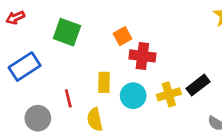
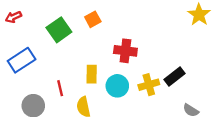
green square: (67, 32) -> (59, 30), turned 35
orange square: (123, 36) -> (93, 19), moved

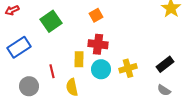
orange square: (93, 19) -> (96, 15), moved
red cross: (125, 51) -> (98, 44), moved
black rectangle: (174, 76) -> (165, 64), moved

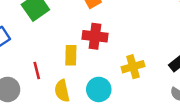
cyan circle: (101, 69) -> (99, 89), moved

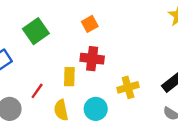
red line: (37, 70) -> (37, 91), turned 49

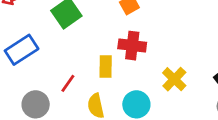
yellow cross: (128, 87) -> (174, 79), turned -30

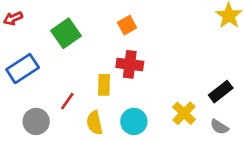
yellow cross: (174, 79) -> (184, 113), moved

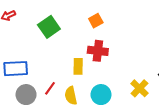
blue rectangle: (23, 69) -> (16, 69), moved, turned 30
red line: (67, 101) -> (50, 88), moved

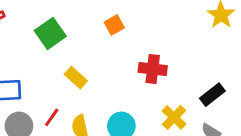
red cross: (98, 51) -> (153, 69), moved
yellow rectangle: (78, 66) -> (76, 78), moved, turned -49

